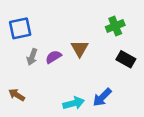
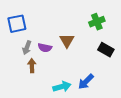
purple semicircle: (53, 57) -> (45, 48), turned -136
brown arrow: (17, 95) -> (32, 66), moved, turned 56

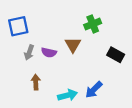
green cross: (97, 22) -> (93, 24), moved
brown arrow: (32, 66) -> (36, 82), moved

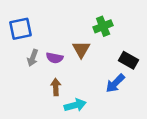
brown arrow: (36, 82) -> (56, 87), moved
blue arrow: (94, 90) -> (115, 83), moved

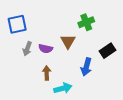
black rectangle: (129, 60) -> (108, 51), turned -63
blue arrow: (115, 83) -> (86, 67), moved, turned -30

